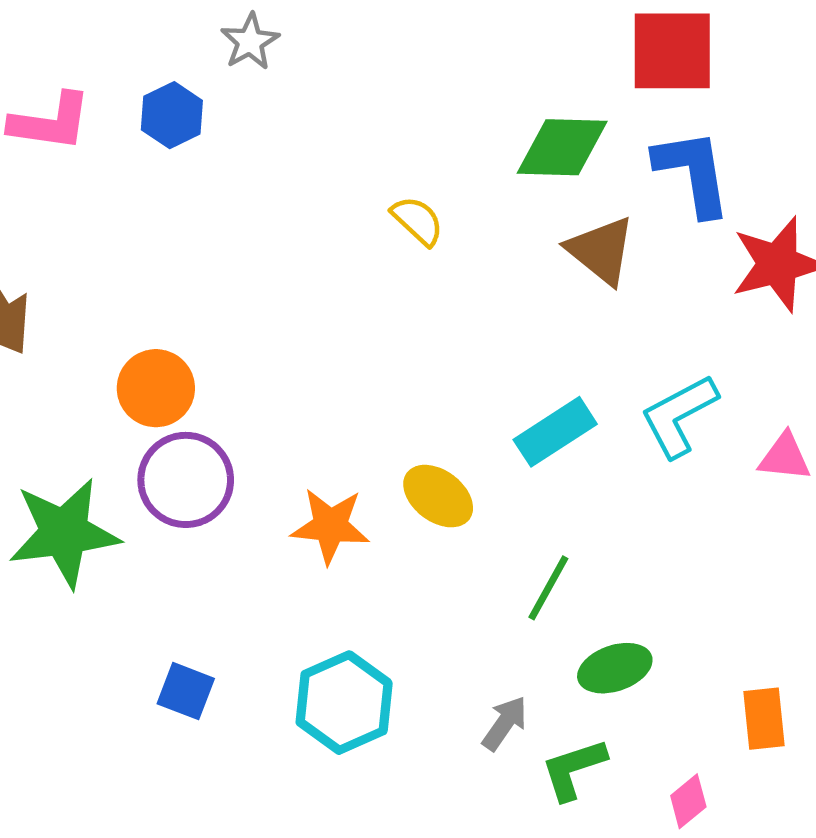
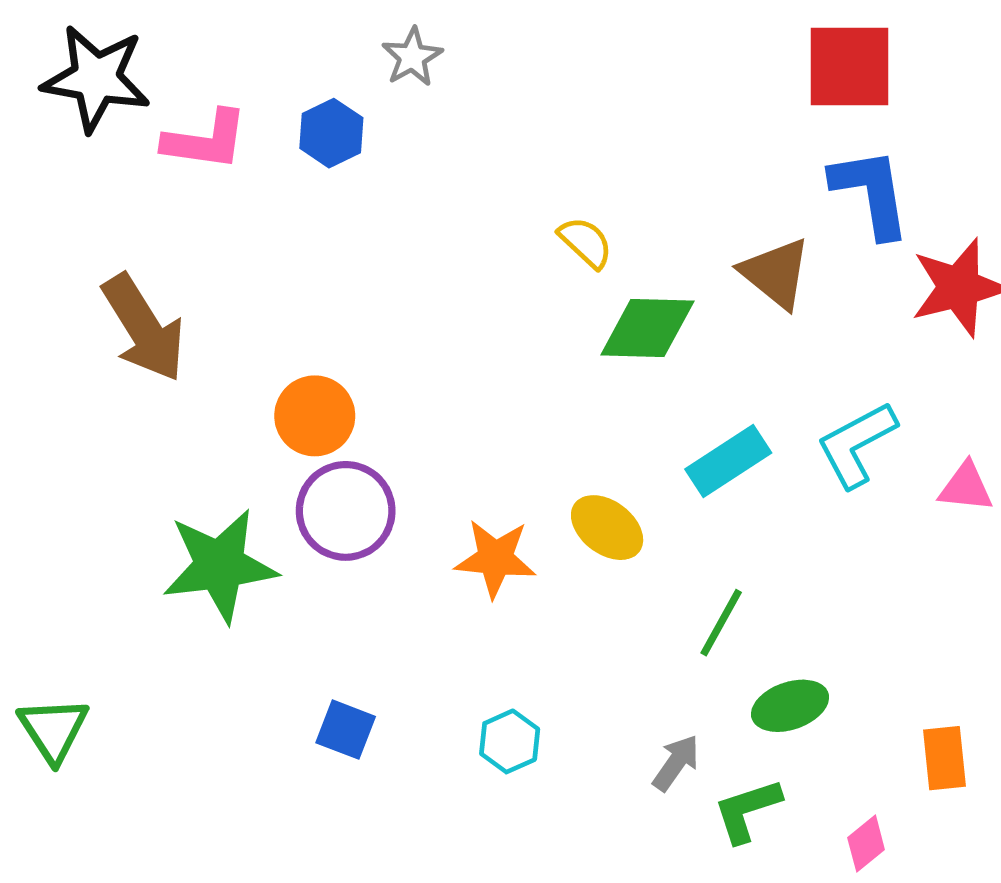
green diamond: (562, 147) -> (647, 328), moved
cyan hexagon: (344, 703) -> (510, 741), size x0.6

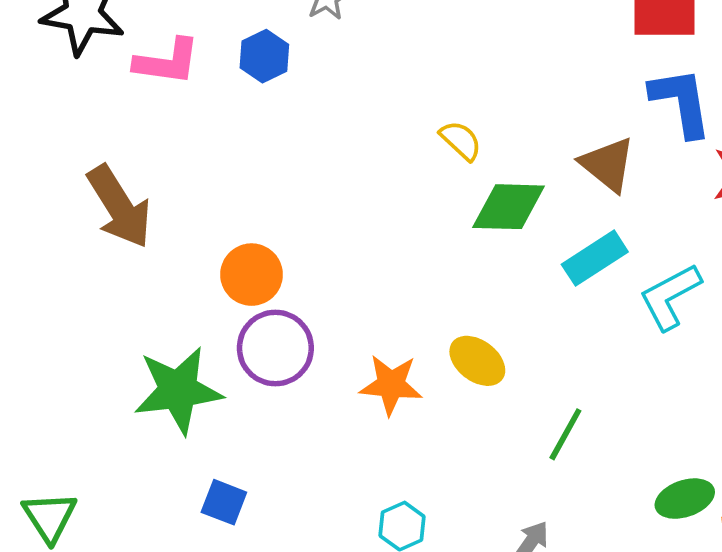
cyan rectangle: (728, 461) -> (595, 258), moved
green ellipse: (790, 706) -> (685, 499), moved
blue square: (346, 730) -> (224, 502), moved

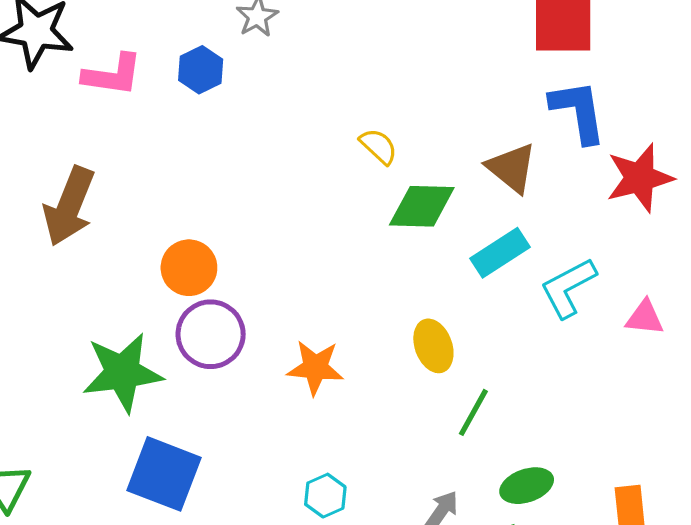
brown arrow: (119, 207) -> (69, 206), turned 54
yellow ellipse: (477, 361) -> (433, 346), moved, turned 33
green ellipse: (685, 499) -> (527, 486), moved
blue square: (224, 502) -> (164, 474), size x1.8

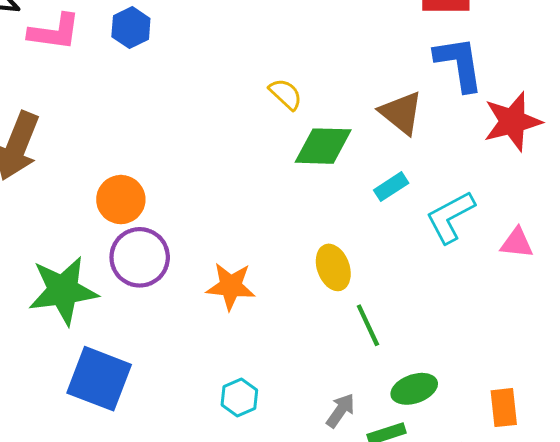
cyan rectangle: (500, 253) -> (391, 187), size x0.7
green line: (473, 412) -> (368, 325), turned -54

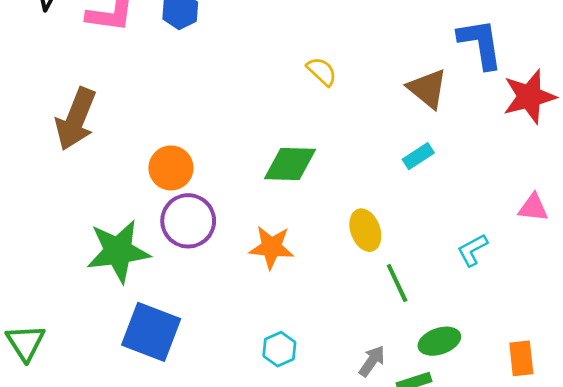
green diamond: (323, 146) -> (290, 164), moved
cyan L-shape: (450, 217) -> (472, 250), moved, size x0.7

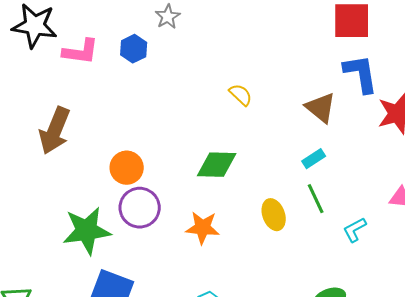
green line: (397, 283) -> (316, 199), moved

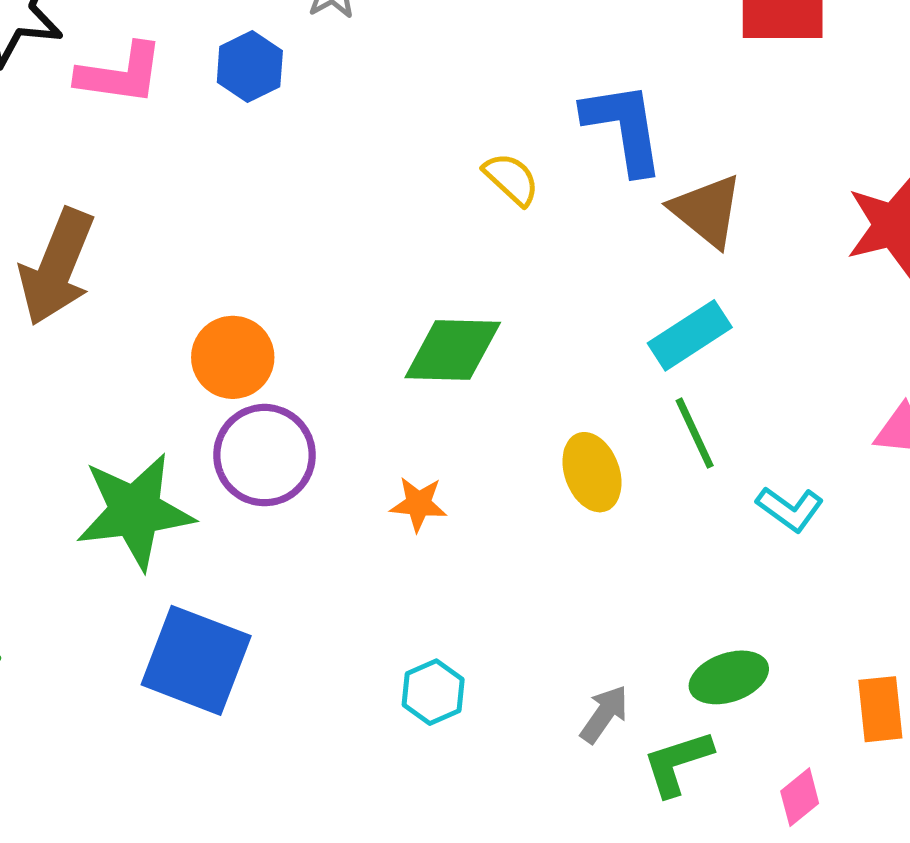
blue L-shape: (361, 74) -> (624, 128), moved
cyan rectangle: (314, 159) -> (690, 335), size x1.4
orange star: (203, 228) -> (418, 504), size x0.7
cyan L-shape: (355, 230) -> (790, 509), turned -116

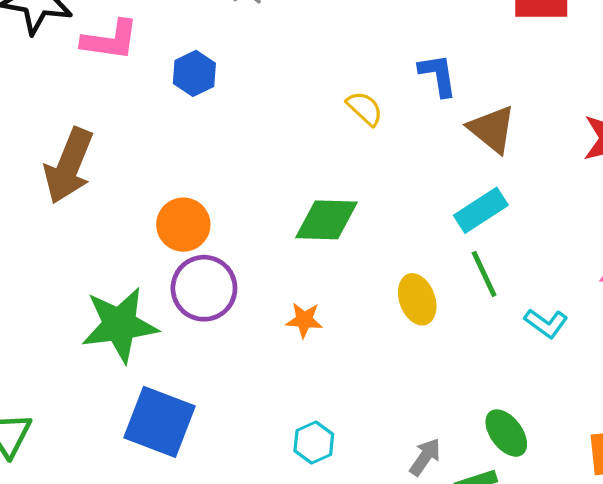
blue hexagon: (250, 67) -> (194, 73), moved
blue L-shape: (624, 128) -> (438, 75), size x0.7
green ellipse: (729, 677) -> (506, 433), turned 72

